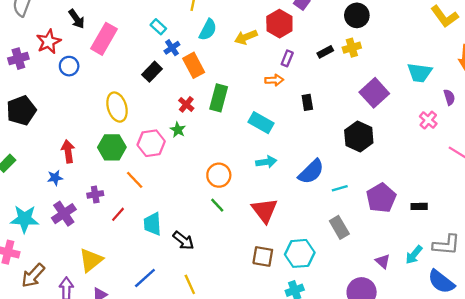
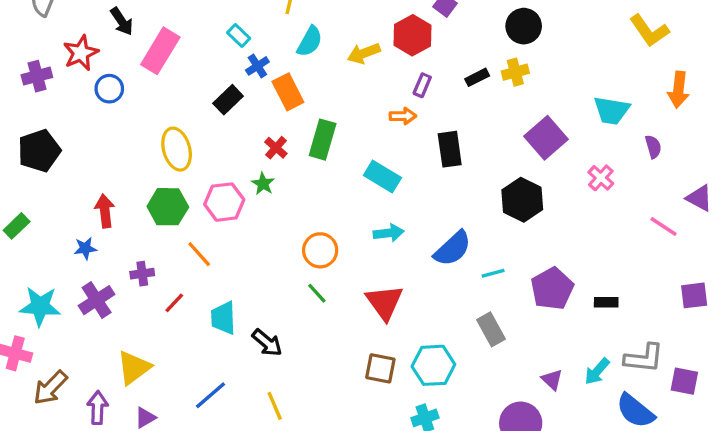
black rectangle: (307, 102) -> (450, 149), size x1.5
pink cross: (428, 120) -> (601, 178), moved

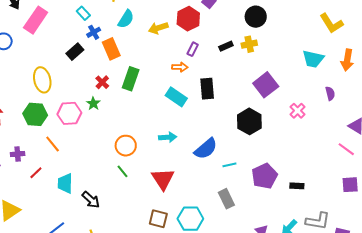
cyan trapezoid: (612, 110) -> (313, 59), moved
cyan rectangle: (382, 176) -> (176, 97), moved
pink line: (664, 226) -> (346, 149), moved

